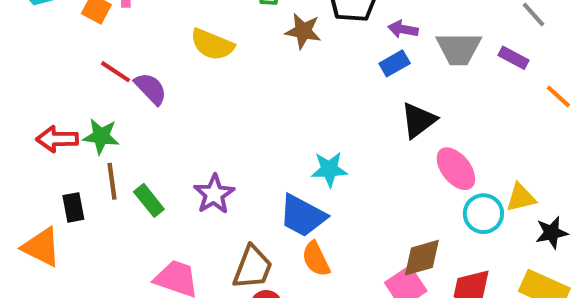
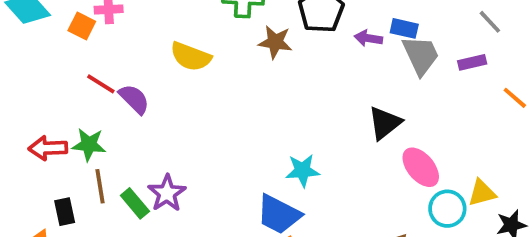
gray trapezoid: (459, 49) -> (421, 55), turned -114
purple rectangle: (514, 58) -> (472, 62), turned -40
blue rectangle: (395, 63) -> (404, 28), moved, turned 44
purple star: (214, 194) -> (167, 193), moved

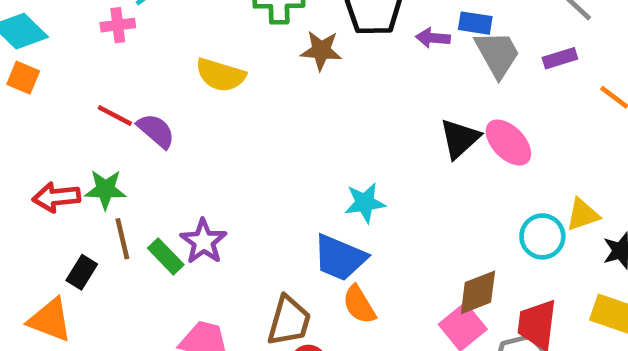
orange square: (82, 26) -> (23, 78), moved
pink ellipse: (421, 167) -> (508, 142), moved
black rectangle: (65, 212) -> (82, 272), turned 48

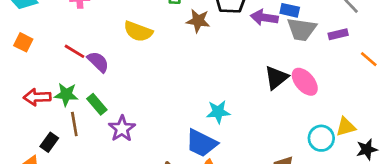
purple arrow: (433, 38) -> (264, 17), size x1.4
gray trapezoid: (497, 54) -> (302, 29), turned 124
orange square: (23, 78) -> (23, 42), moved
green rectangle: (166, 256) -> (97, 104), moved

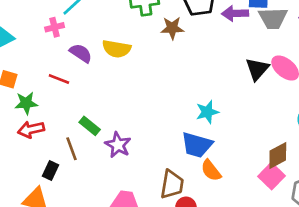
purple semicircle: (98, 62) -> (81, 53), moved
green star: (66, 94) -> (26, 103), moved

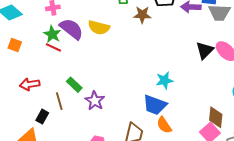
purple semicircle: (81, 53) -> (71, 29), size x1.4
green star: (26, 103) -> (52, 34), moved, turned 30
brown diamond: (278, 155) -> (216, 117), turned -60

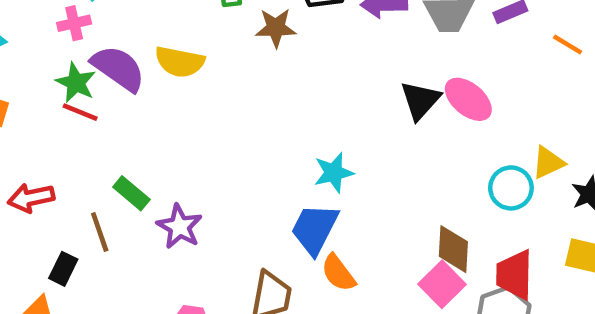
blue trapezoid: (155, 105) -> (315, 229), turned 100

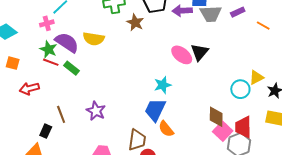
brown star: (276, 28) -> (135, 22), turned 30
pink ellipse: (468, 99) -> (182, 55), moved
green rectangle: (131, 193) -> (71, 68), moved
red arrow: (31, 198) -> (29, 88), moved
pink square: (442, 284) -> (223, 131), moved

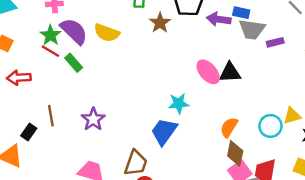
purple rectangle: (238, 12) -> (275, 42), moved
black triangle: (199, 52) -> (230, 73), turned 36
orange semicircle: (166, 129) -> (229, 127), moved, turned 60

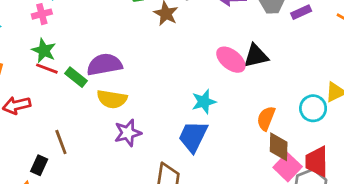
purple semicircle: (74, 31) -> (104, 65), moved, turned -44
yellow semicircle: (107, 33) -> (112, 99), moved
purple star: (93, 119) -> (128, 133), moved, turned 30

